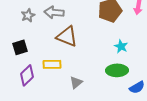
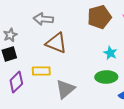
gray star: (28, 15) -> (10, 35), moved
gray triangle: (76, 82) -> (65, 89), size x1.5

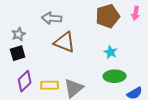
cyan star: (110, 53) -> (111, 52), moved
yellow rectangle: (41, 71) -> (50, 85), moved

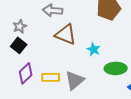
cyan star: (111, 52) -> (94, 49), moved
black square: (18, 53) -> (19, 45), turned -35

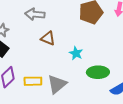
brown triangle: (66, 34) -> (48, 38), size x0.7

